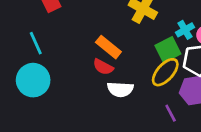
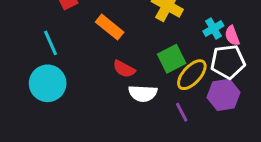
orange rectangle: (108, 47) -> (110, 27), moved
green square: (168, 50) -> (172, 59), moved
purple line: (171, 113) -> (182, 112), moved

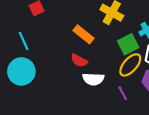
orange rectangle: (110, 27) -> (83, 34), moved
green square: (172, 59) -> (128, 44), moved

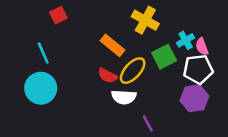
yellow ellipse: (130, 65) -> (133, 71), moved
purple line: (123, 93) -> (148, 123), moved

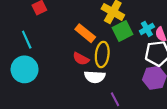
green square: (164, 57) -> (122, 31), moved
yellow ellipse: (133, 71) -> (102, 54), turned -35

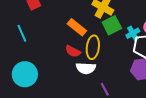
cyan cross: (147, 29) -> (133, 33), moved
cyan circle: (25, 69) -> (25, 74), moved

